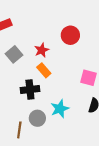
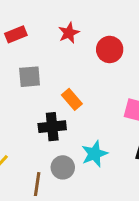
red star: (42, 50) -> (69, 33), moved
gray square: (14, 54) -> (30, 77), turned 35

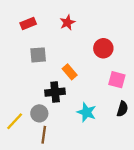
red circle: (110, 49) -> (103, 48), moved
cyan star: (95, 154) -> (86, 112), turned -30
gray circle: (63, 167) -> (39, 113), moved

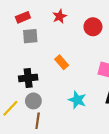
red circle: (103, 48) -> (93, 27), moved
gray square: (38, 55) -> (30, 36), moved
black cross: (55, 92) -> (28, 78), moved

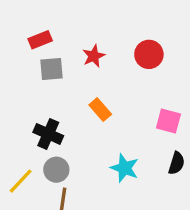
red star: (60, 16) -> (94, 56), moved
black cross: (28, 78) -> (48, 134), turned 30

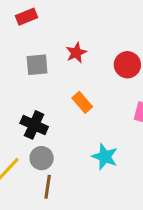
red rectangle: (40, 40) -> (27, 17), moved
red circle: (149, 54) -> (127, 65), moved

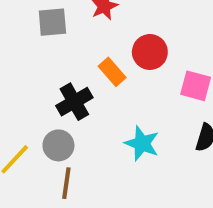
red circle: (127, 65) -> (150, 52), moved
black cross: (34, 125) -> (74, 102), moved, turned 36

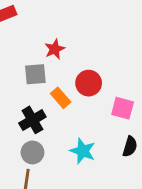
gray square: (52, 22) -> (35, 74), moved
gray circle: (58, 145) -> (32, 152), moved

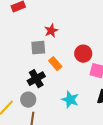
red circle: (89, 83) -> (83, 54), moved
gray circle: (32, 152) -> (28, 100), moved

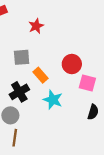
red star: (51, 31) -> (36, 26), moved
cyan star: (70, 100) -> (53, 100), moved

